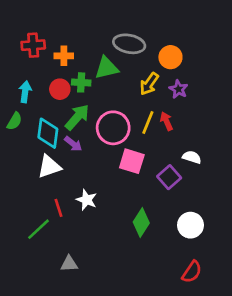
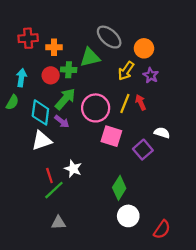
gray ellipse: (129, 44) -> (109, 37), turned 30
white circle: (190, 225) -> (128, 216), moved
green line: (39, 229) -> (54, 190), moved

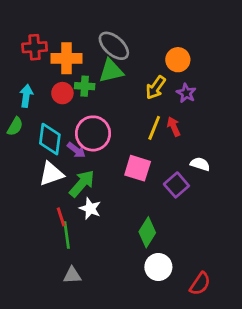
gray ellipse: (109, 37) -> (114, 46), moved
orange cross: (54, 47) -> (67, 58), size x1.5
green arrow: (65, 99) -> (82, 184), moved
pink circle: (96, 108) -> (93, 133), moved
green line: (54, 190) -> (67, 235), turned -55

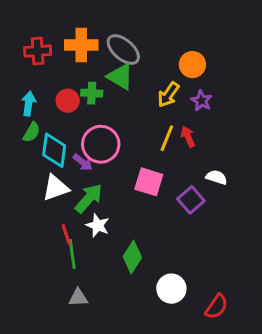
orange cross: (67, 58) -> (81, 45), moved
green triangle: (111, 71) -> (120, 77), turned 44
green semicircle: (15, 126) -> (32, 132), moved
green diamond: (147, 232) -> (132, 257), moved

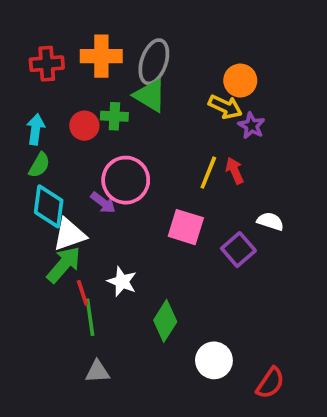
gray ellipse: (123, 50) -> (154, 62), turned 68
yellow arrow: (168, 95) -> (225, 107), moved, turned -100
cyan diamond: (54, 150) -> (49, 206), moved
green arrow: (89, 198) -> (64, 265), moved

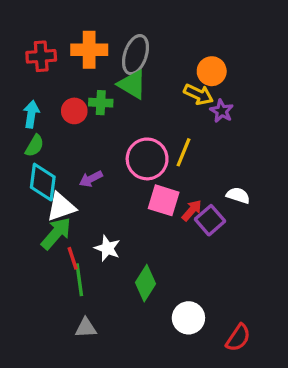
red arrow: (235, 171) -> (192, 210), moved, turned 65
pink circle: (126, 180) -> (147, 159), moved
purple arrow: (103, 203) -> (91, 179), turned 115

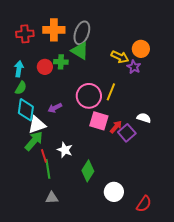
orange circle: (212, 71) -> (141, 49), moved

